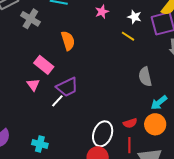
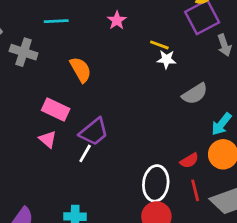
white star: (134, 17) -> (166, 59), moved
gray semicircle: (145, 77) -> (195, 94), turned -96

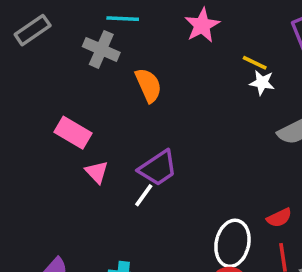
pink star: (117, 20) -> (202, 25), size x1.4
gray cross: (24, 52) -> (101, 49), moved
pink rectangle: (56, 110) -> (73, 133), moved

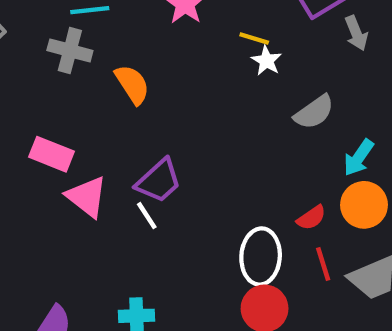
white star: (262, 83) -> (266, 61), turned 30
pink triangle: (97, 172) -> (87, 197), size x1.5
white line: (144, 195) -> (147, 216), turned -60

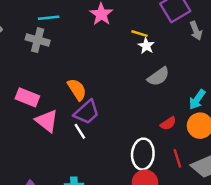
orange semicircle: (132, 84) -> (77, 89), moved
gray semicircle: (314, 112) -> (158, 77), moved
red semicircle: (311, 218) -> (168, 123), moved

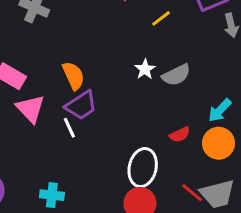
yellow line: (139, 34) -> (161, 18), turned -63
white star: (146, 46) -> (145, 69), moved
red line: (177, 158) -> (192, 193), moved, turned -42

